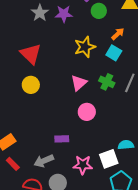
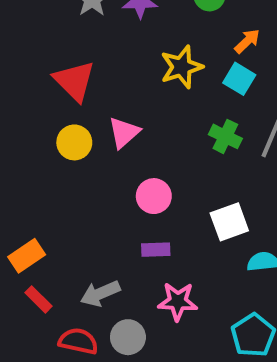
pink triangle: (79, 83) -> (124, 132), moved
pink circle: (87, 112) -> (154, 196), moved
purple rectangle: (62, 139) -> (156, 250), moved
white square: (109, 159) -> (229, 222), moved

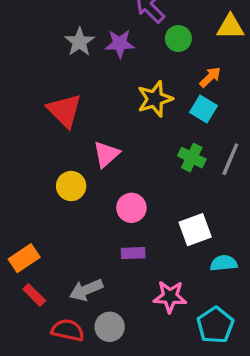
yellow circle: (74, 142) -> (71, 186), moved
pink star: (178, 301) -> (170, 297), moved

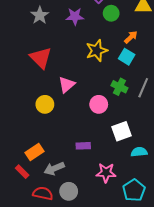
gray star: (79, 42) -> (40, 15), moved
pink circle: (131, 208) -> (99, 104), moved
orange rectangle: (24, 258) -> (35, 152), moved

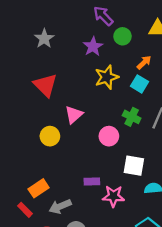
purple star: (75, 16) -> (93, 47), moved, turned -30
white square: (121, 131) -> (134, 166), turned 30
pink star: (106, 173) -> (113, 196), moved

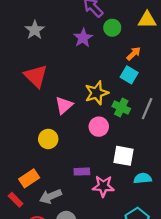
yellow star: (107, 77) -> (97, 93), moved
yellow circle: (50, 136) -> (48, 139), moved

